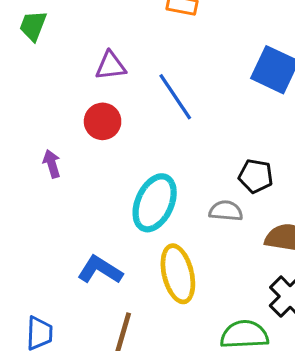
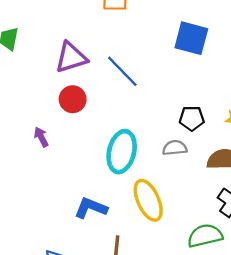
purple triangle: (111, 66) -> (71, 58), size x1.4

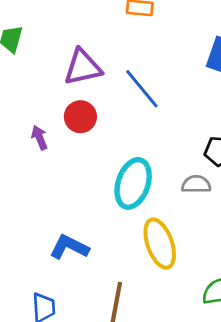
purple arrow: (41, 137) -> (39, 138), moved
blue L-shape: (91, 208) -> (69, 247), moved

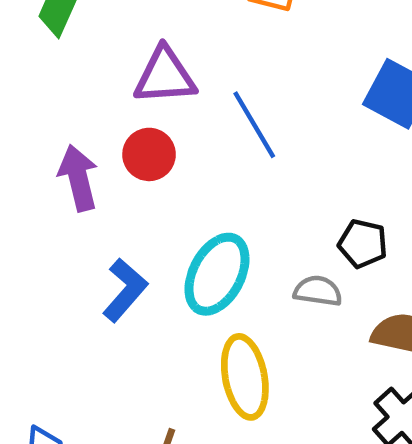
purple arrow: (39, 138) -> (78, 178), size x1.6
blue L-shape: (69, 247) -> (125, 290), moved, turned 96

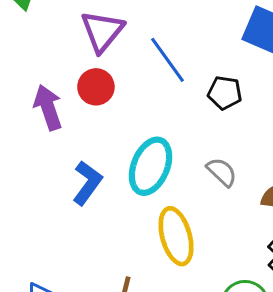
purple triangle: (165, 76) -> (102, 31), turned -42
black pentagon: (363, 244) -> (225, 93), moved
gray semicircle: (318, 291) -> (222, 172), turned 40

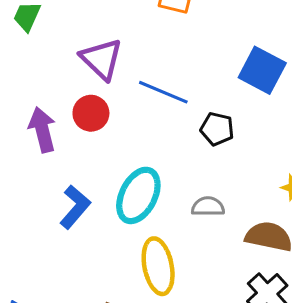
purple triangle: (102, 31) -> (101, 59), turned -30
blue line: (167, 60) -> (163, 92), turned -36
gray semicircle: (222, 172) -> (208, 207), turned -48

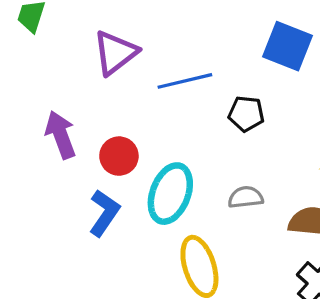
purple triangle: (101, 59) -> (115, 53), turned 45
blue line: (163, 92) -> (185, 81), turned -30
red circle: (91, 113) -> (119, 156), moved

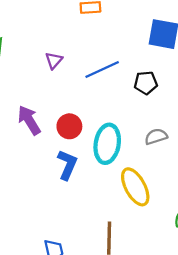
purple triangle: (115, 53) -> (54, 60), size x0.6

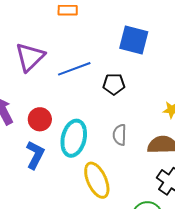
purple triangle: (54, 60) -> (30, 57), size x1.8
gray semicircle: (156, 137) -> (120, 135), turned -75

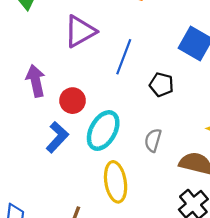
blue line: (74, 69) -> (124, 57), turned -64

